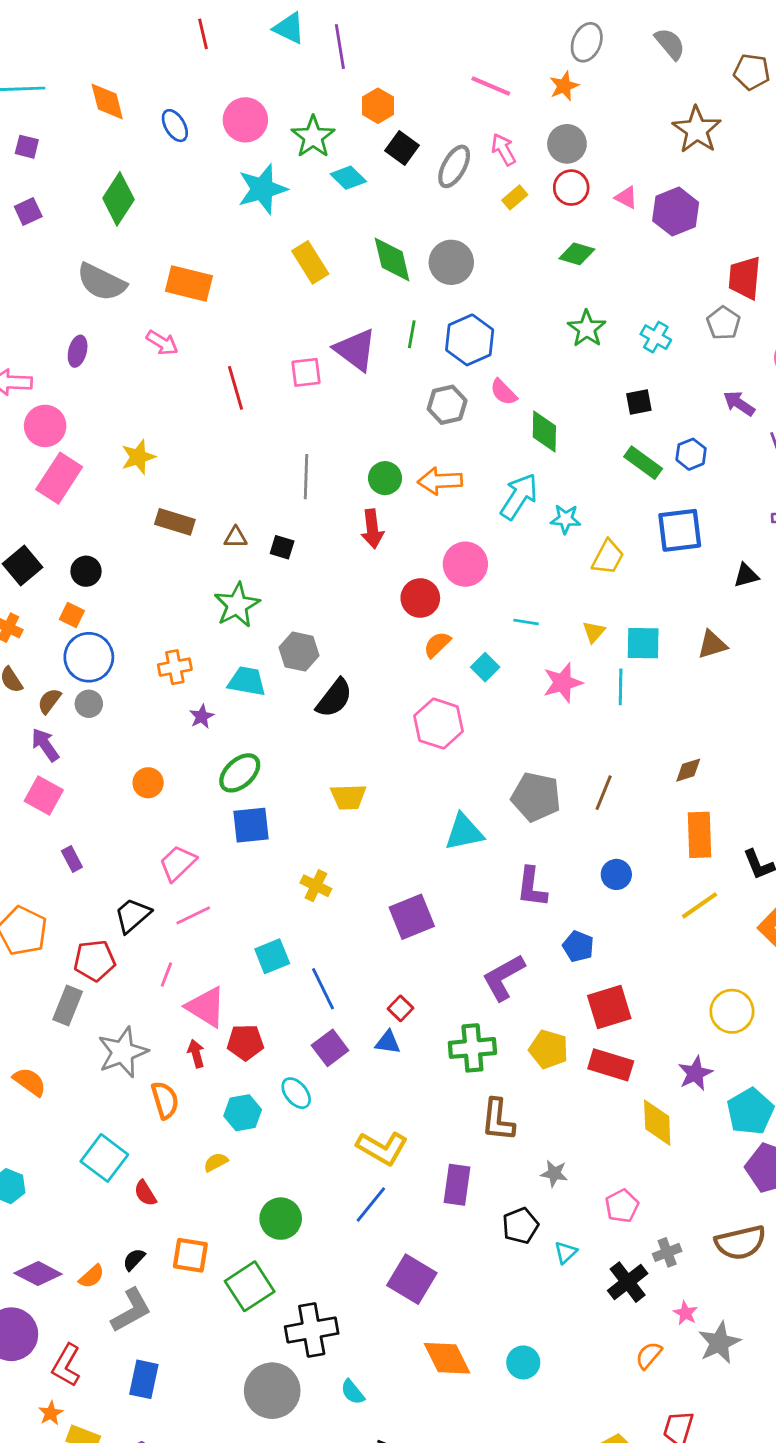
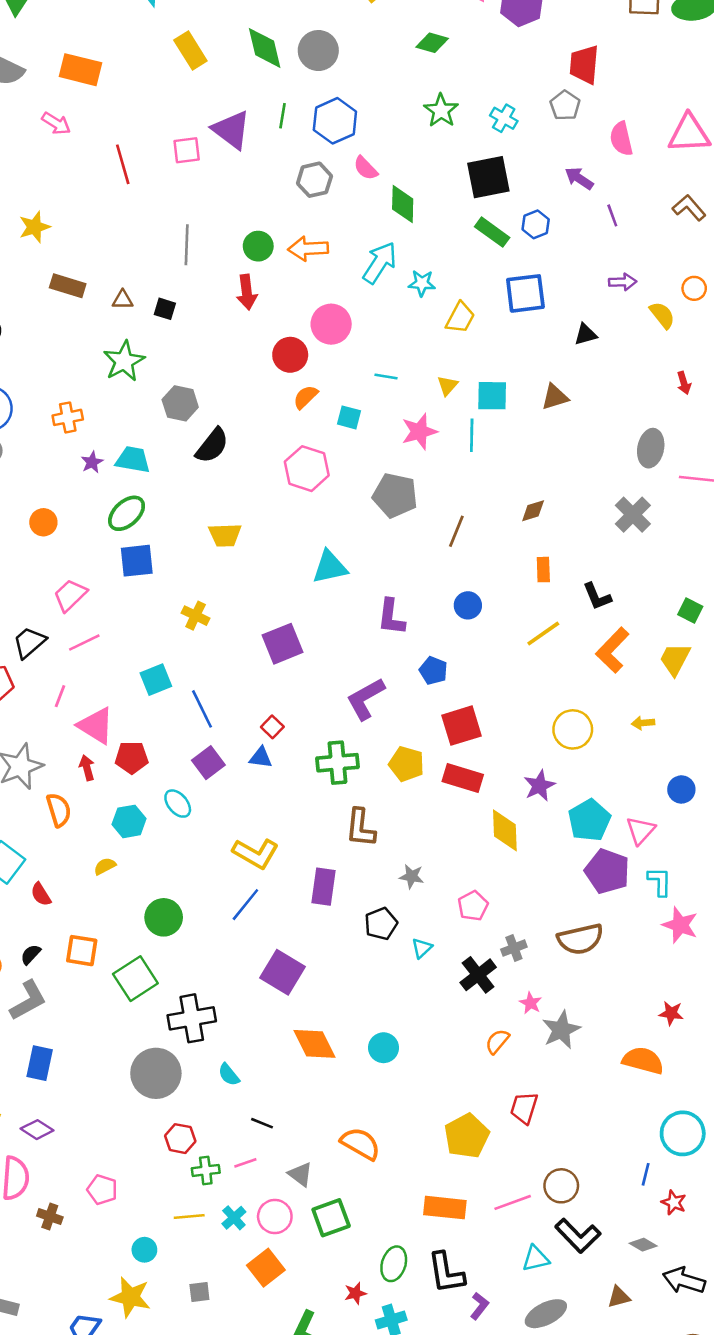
black square: (639, 402) -> (488, 177), size x1.8
cyan square: (485, 667) -> (349, 417), turned -30
cyan trapezoid: (247, 681) -> (133, 460), moved
gray pentagon: (536, 797) -> (395, 495), moved
orange rectangle: (700, 835) -> (543, 570), size x0.6

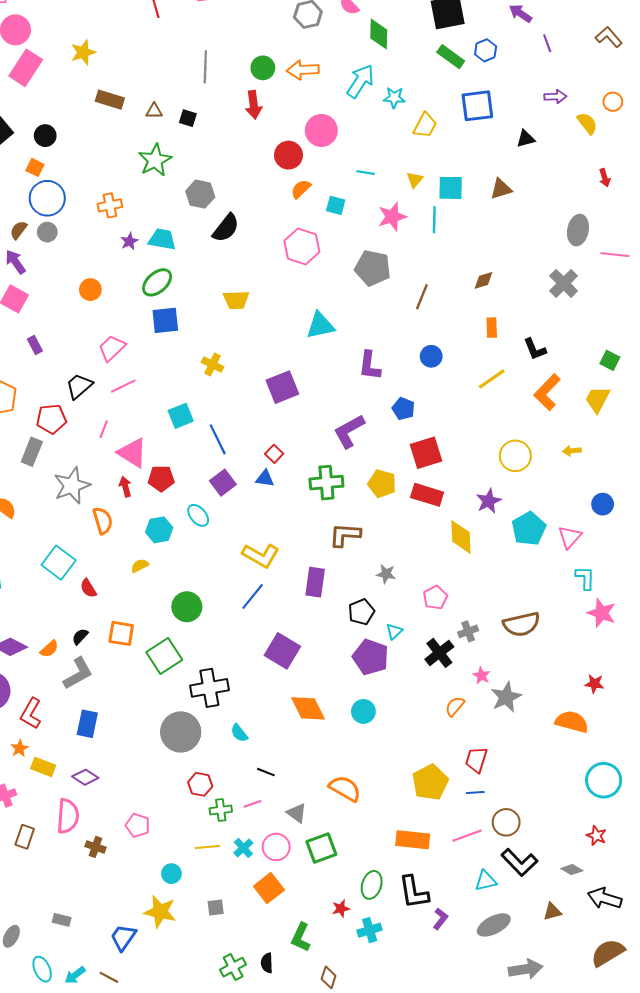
brown L-shape: (360, 828) -> (345, 535), turned 88
purple pentagon: (607, 871) -> (371, 657), moved
blue line: (646, 1174) -> (475, 793), moved, turned 72

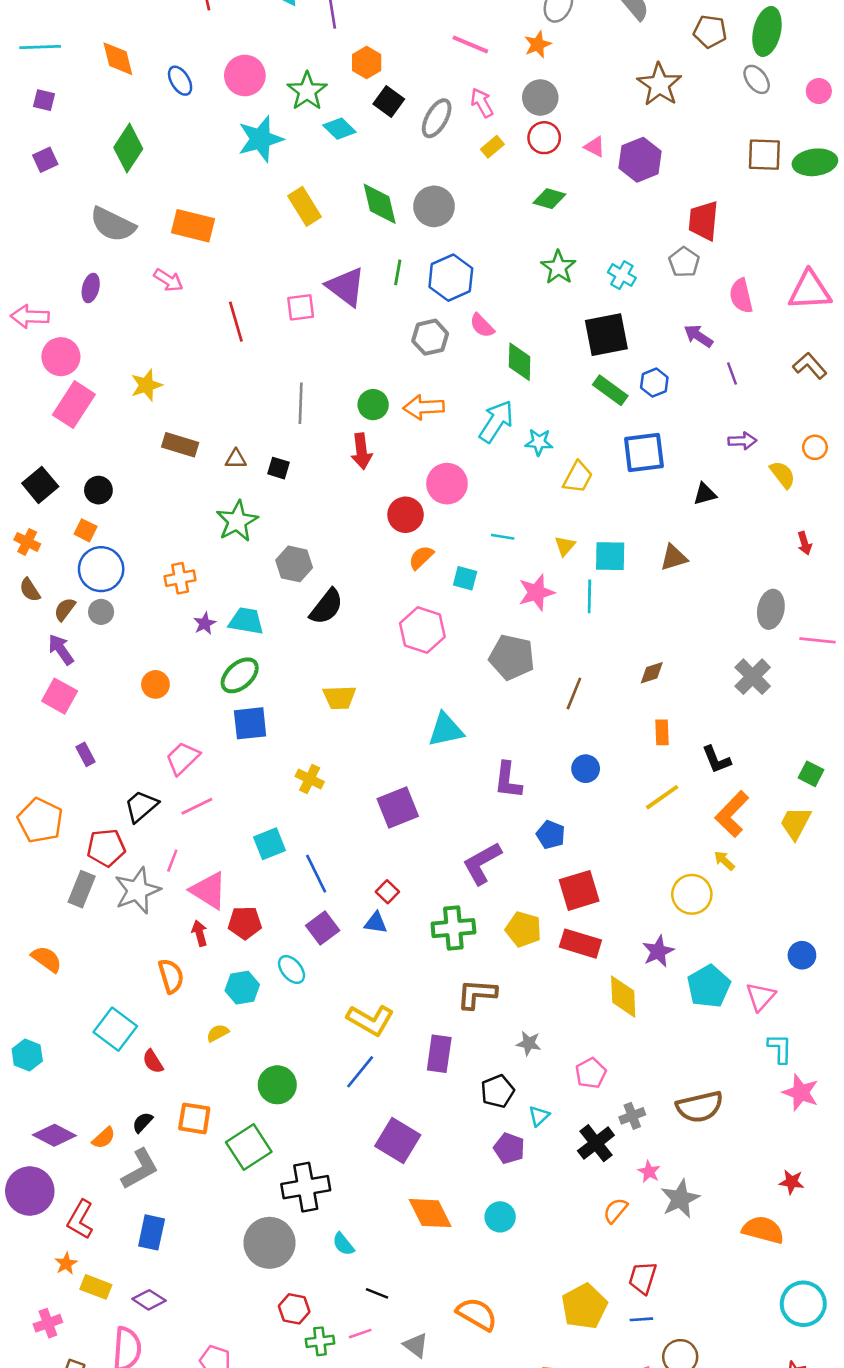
yellow arrow: (572, 451) -> (724, 861), moved, turned 48
gray star: (72, 486) -> (137, 890), moved
purple pentagon: (371, 657) -> (509, 1148), size x0.7

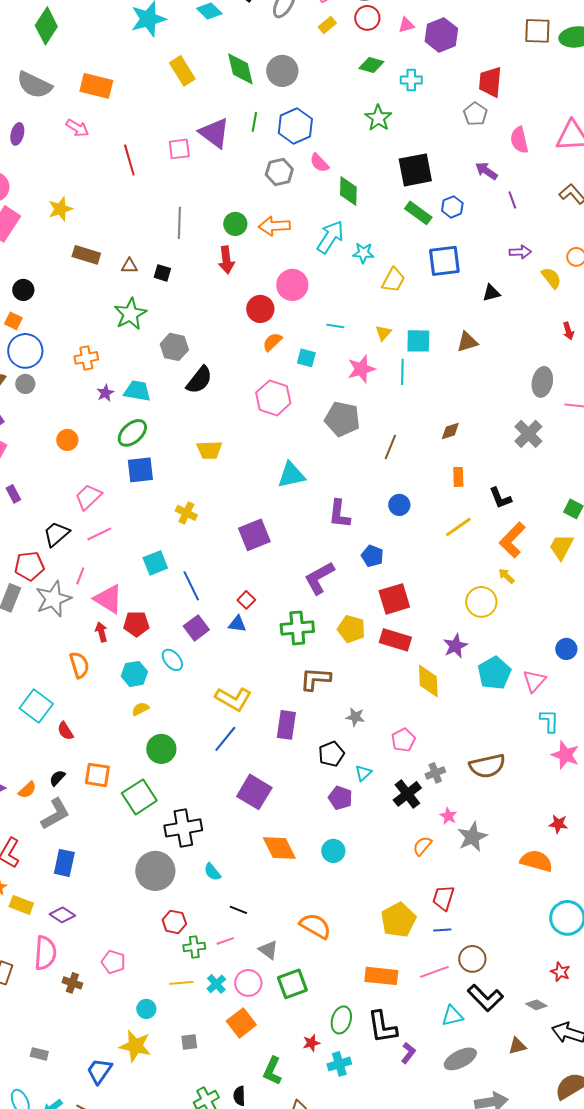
pink triangle: (595, 147) -> (406, 25), turned -42
cyan cross: (622, 275) -> (411, 80), moved, turned -30
yellow semicircle: (218, 1033) -> (140, 709), moved

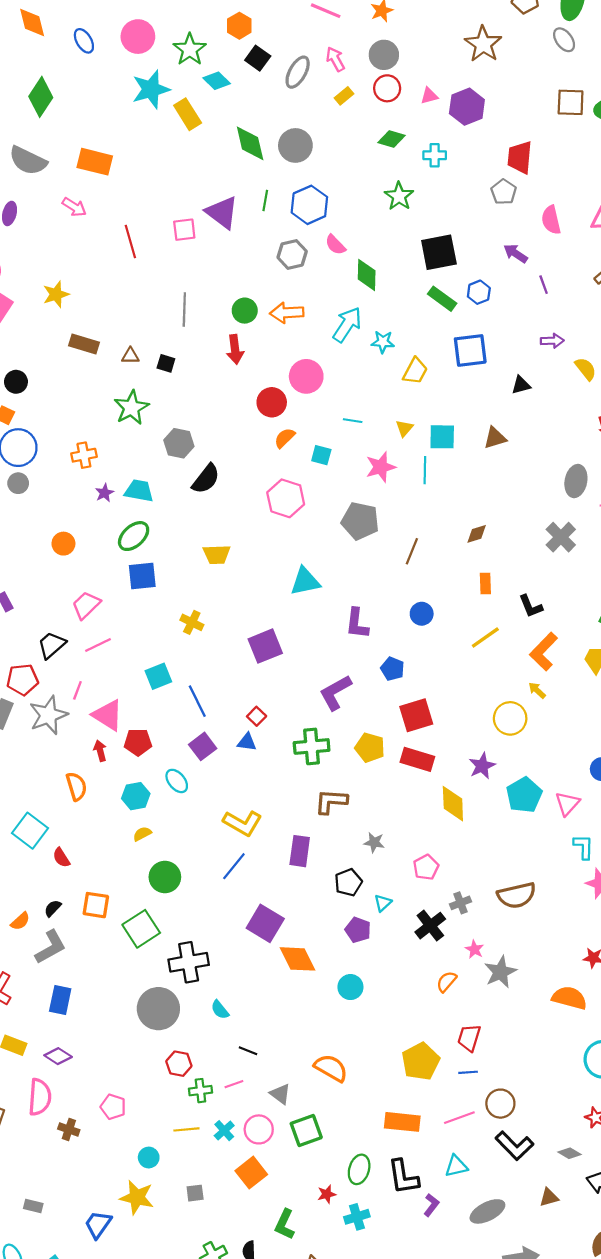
yellow rectangle: (182, 71) -> (188, 114), moved
orange diamond: (279, 848) -> (298, 959), moved
cyan triangle: (452, 1016) -> (456, 1166), moved

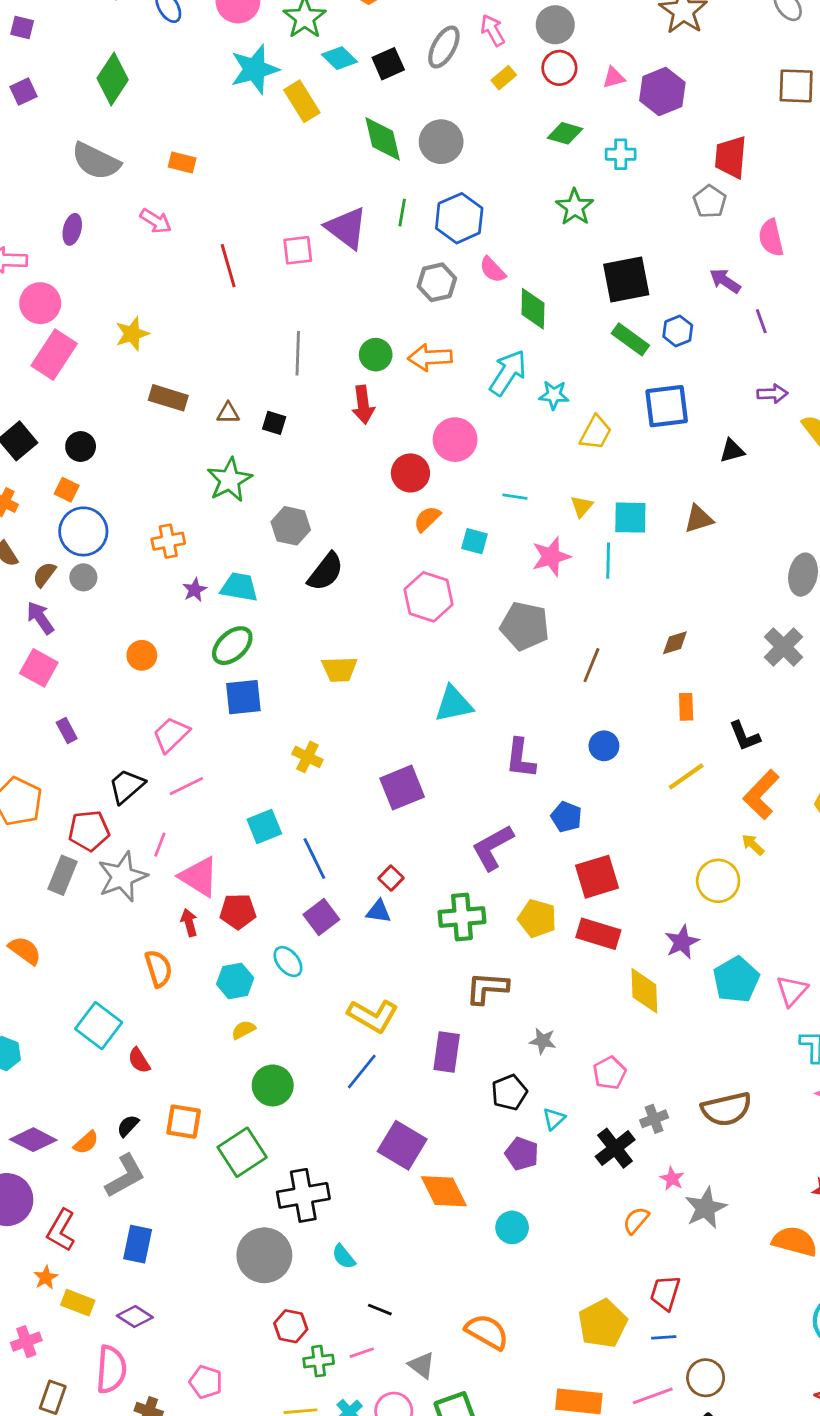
black square: (258, 58) -> (388, 64), moved, turned 30
orange rectangle: (95, 162) -> (182, 163), size x0.6

